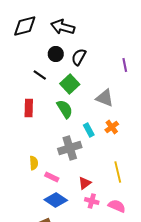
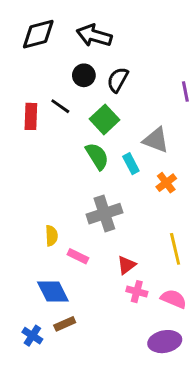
red rectangle: (29, 108) -> (31, 116), moved
cyan rectangle: (89, 130) -> (131, 164), moved
blue diamond: (56, 200) -> (53, 292), moved, turned 30

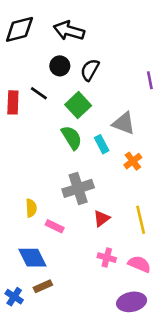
red triangle: (127, 265) -> (102, 218), moved

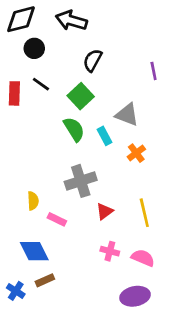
black circle: (60, 66) -> (34, 48), moved

